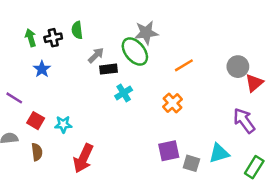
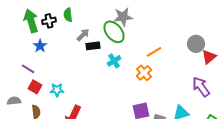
green arrow: (31, 38) -> (31, 21), size x1.6
orange line: (184, 65) -> (154, 52), moved
cyan cross: (124, 93) -> (114, 61), moved
purple line: (14, 98) -> (28, 69), moved

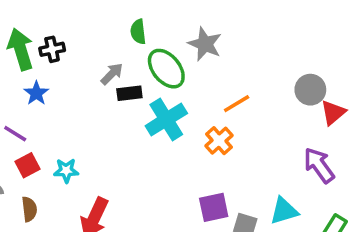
green semicircle: (68, 15) -> (138, 32), moved
gray star: (123, 17) -> (205, 44), moved, turned 30
cyan cross: (114, 61) -> (166, 120), size x1.6
red square: (35, 87) -> (28, 165), turned 32

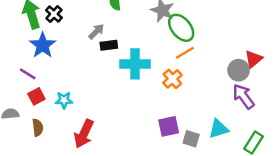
black cross: (52, 49) -> (54, 14), turned -35
green ellipse: (166, 69) -> (181, 28), moved
gray circle: (310, 90) -> (239, 70), moved
blue star: (36, 93) -> (43, 45), size x1.5
cyan cross: (166, 120) -> (135, 64), turned 32

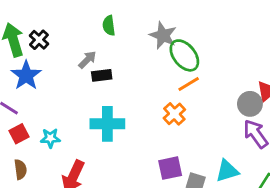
cyan cross: (135, 64) -> (107, 124), moved

